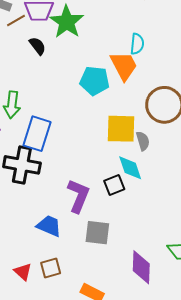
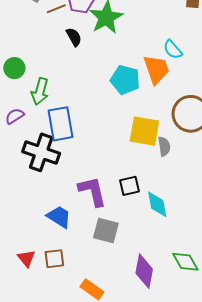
cyan semicircle: (137, 44) -> (173, 50), turned 125
blue rectangle: (37, 134) -> (61, 124), turned -36
cyan diamond: (130, 168) -> (157, 204), moved
purple L-shape: (78, 196) -> (92, 191), turned -44

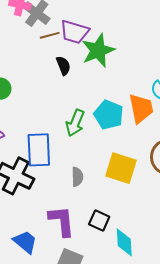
green arrow: (40, 91) -> (75, 123), moved
gray semicircle: (164, 146) -> (77, 177), moved
black square: (130, 186) -> (99, 220), turned 30

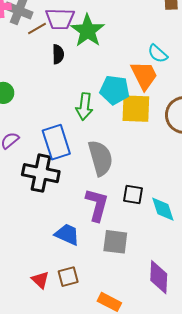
black semicircle: (63, 66) -> (58, 54), turned 36
yellow square: (121, 168) -> (136, 109), moved
gray semicircle: (77, 177) -> (100, 158), size x1.8
purple L-shape: (62, 221) -> (97, 205), turned 36

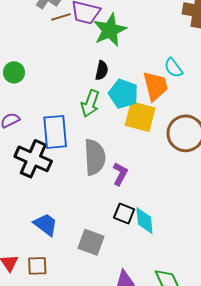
black semicircle: (58, 54) -> (102, 70), moved
black square: (133, 194) -> (124, 213), moved
purple L-shape: (97, 205) -> (120, 174), moved, size x0.7

